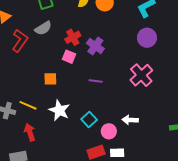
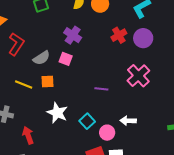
gray semicircle: (43, 28) -> (41, 58), moved
red cross: (73, 37) -> (119, 35), moved
purple cross: (95, 46) -> (73, 35), moved
purple line: (96, 81) -> (101, 89), moved
yellow line: (28, 105) -> (24, 85), moved

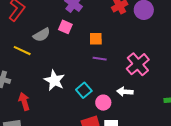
gray semicircle: (41, 58) -> (42, 35), moved
pink cross: (138, 76) -> (138, 64), moved
orange square: (48, 81) -> (96, 39), moved

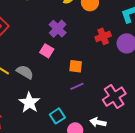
gray semicircle: (42, 35) -> (25, 72), moved, turned -126
purple line: (100, 59) -> (77, 86), turned -40

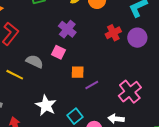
orange square: (76, 66) -> (78, 72), moved
gray semicircle: (25, 72) -> (35, 61), moved

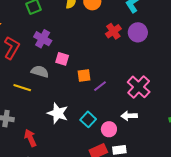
purple cross: (67, 29) -> (43, 39), moved

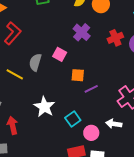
purple cross: (43, 39) -> (82, 32), moved
gray semicircle: (40, 72) -> (35, 62), turned -102

